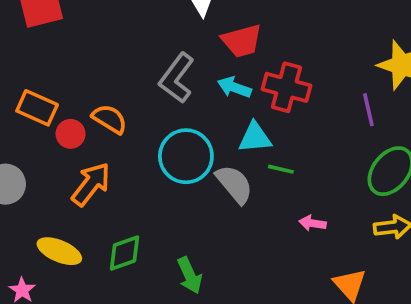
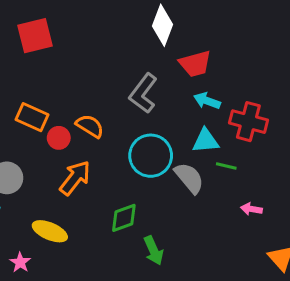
cyan arrow: (234, 87) -> (207, 101), moved
red cross: (286, 87) -> (248, 122), moved
green diamond: (125, 253) -> (124, 218), moved

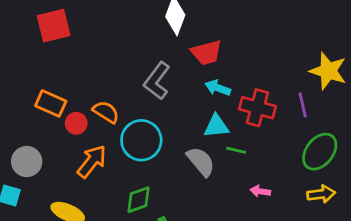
cyan circle: (151, 156) -> (141, 140), moved

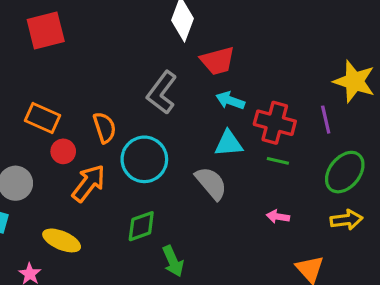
orange semicircle: (106, 112) -> (105, 128), turned 40
red circle: (76, 123) -> (63, 151), moved
green line: (236, 150) -> (278, 161), moved

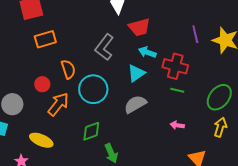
orange rectangle: (43, 118) -> (45, 39), moved, turned -40
purple line: (326, 120) -> (195, 34), moved
cyan triangle: (229, 143) -> (136, 73), moved, turned -30
gray semicircle: (211, 183) -> (135, 104), turned -80
yellow arrow: (346, 220) -> (220, 127), turned -66

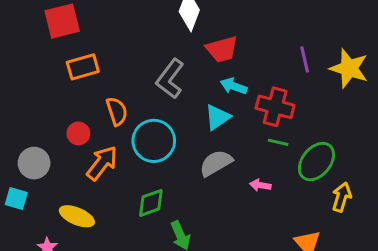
green ellipse: (219, 97) -> (316, 162), moved
pink arrow: (177, 125) -> (260, 185), moved

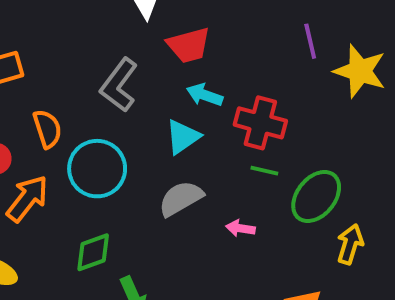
purple line: (305, 60) -> (310, 41), moved

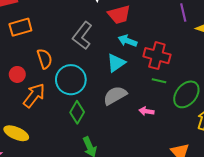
green diamond: (93, 252) -> (77, 112), moved, turned -40

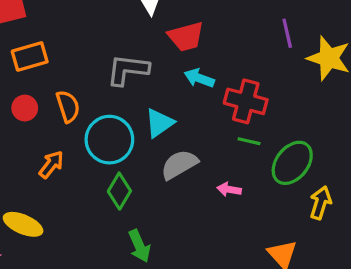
gray L-shape: (82, 36) -> (128, 70), turned 60
cyan triangle: (116, 63) -> (159, 123), moved
red circle: (17, 74) -> (25, 108), moved
orange arrow: (34, 95) -> (51, 165), size x0.7

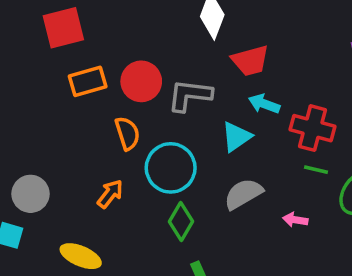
red circle: (25, 108) -> (141, 81), moved, size x1.5
cyan triangle: (159, 123) -> (236, 137), moved

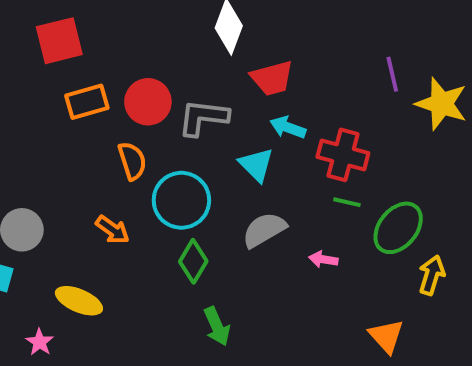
cyan triangle: (236, 137) -> (256, 165), turned -40
orange arrow: (110, 194) -> (112, 230), turned 88

